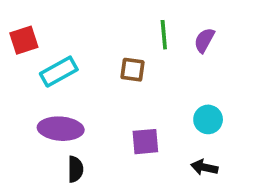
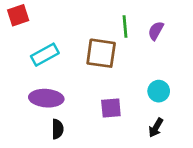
red square: (24, 40) -> (18, 15), moved
brown square: (133, 70) -> (101, 53), size x1.6
black arrow: (204, 167) -> (156, 128), turned -72

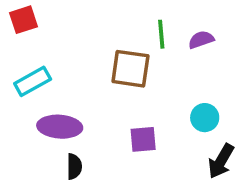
purple semicircle: (156, 31) -> (201, 40), turned 42
cyan rectangle: (45, 55) -> (33, 81), moved
black arrow: (156, 128) -> (221, 161), moved, size x1.4

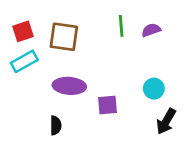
red square: (23, 20) -> (23, 31), moved
brown square: (130, 69) -> (64, 37), moved
purple ellipse: (60, 127) -> (69, 86), moved

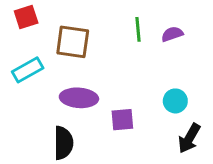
red square: (23, 31) -> (26, 17), moved
black semicircle: (56, 125) -> (63, 143), size x1.5

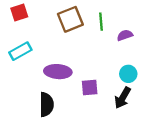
purple semicircle: (172, 34) -> (125, 35), moved
brown square: (73, 42) -> (70, 19), moved, turned -30
black arrow: (189, 138) -> (123, 98), moved

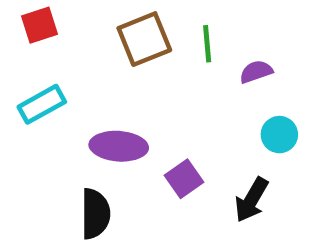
cyan circle: (128, 74) -> (279, 135), moved
purple square: (90, 87) -> (184, 179), turned -30

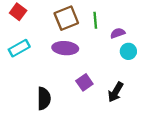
red square: (40, 25) -> (18, 12), turned -35
cyan circle: (279, 135) -> (128, 51), moved
purple ellipse: (119, 146) -> (65, 48), moved

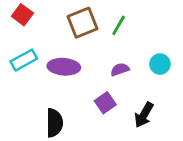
green line: (95, 20) -> (119, 25), turned 35
purple semicircle: (118, 33) -> (120, 69), moved
purple ellipse: (65, 48) -> (64, 67), moved

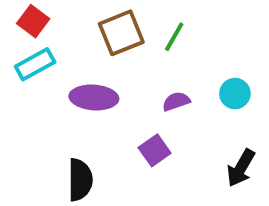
cyan rectangle: (24, 60) -> (35, 64), moved
black arrow: (144, 115) -> (241, 168), moved

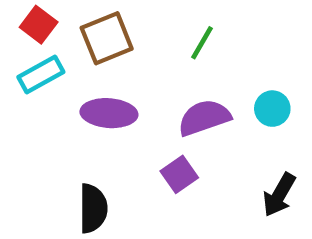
brown square: (121, 33) -> (107, 38), moved
purple semicircle: (176, 101) -> (204, 118), size x1.6

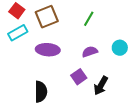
purple semicircle: (204, 118) -> (90, 52), size x0.7
black arrow: (279, 195) -> (101, 86), moved

